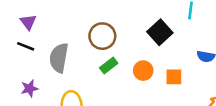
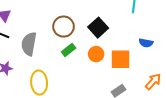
black square: (160, 32) -> (98, 28), moved
orange square: (174, 77) -> (121, 59), size x1.5

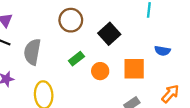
brown circle: (64, 27) -> (71, 20), moved
orange circle: (96, 54) -> (100, 71), moved

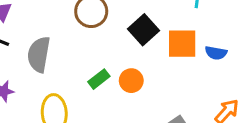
green rectangle: (76, 59) -> (99, 79), moved
orange square: (134, 69) -> (182, 44), moved

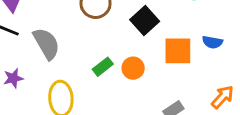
orange square: (182, 44) -> (178, 51), moved
gray semicircle: (39, 54) -> (46, 44), turned 140

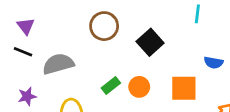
gray semicircle: (46, 44) -> (58, 64), turned -76
orange square: (178, 51) -> (184, 88), moved

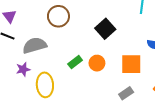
brown circle: (104, 26) -> (58, 16), moved
purple star: (27, 96) -> (23, 69), moved

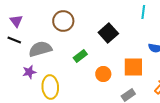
green rectangle: (75, 62) -> (80, 56), moved
orange circle: (97, 63) -> (103, 74), moved

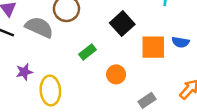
gray semicircle: (40, 49) -> (39, 27), moved, turned 40
orange square: (133, 67) -> (153, 47), moved

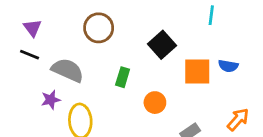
gray semicircle: (39, 27) -> (68, 70), moved
green rectangle: (88, 52) -> (123, 77), turned -35

